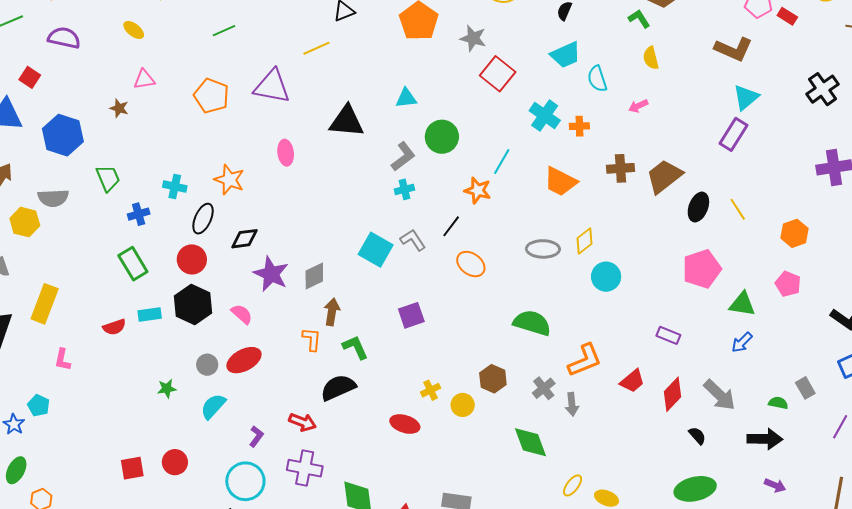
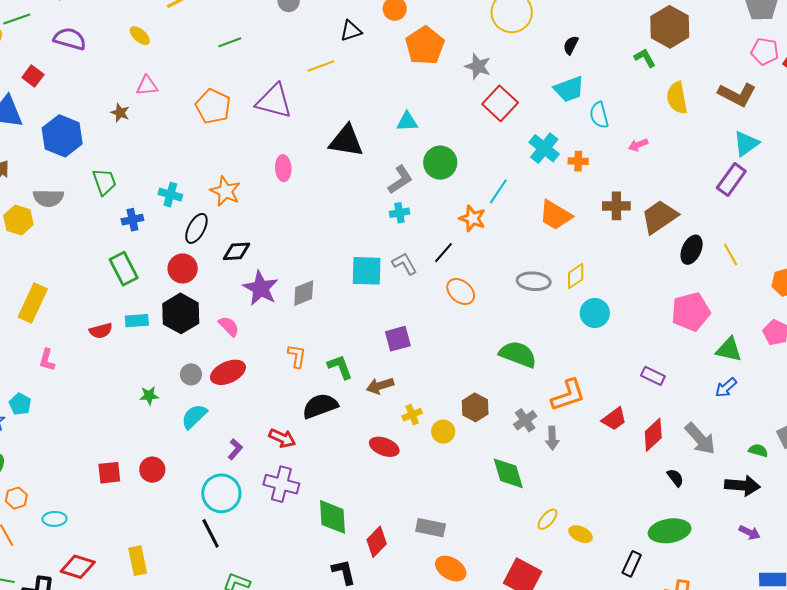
yellow semicircle: (651, 58) -> (677, 98), moved, size x1.4
cyan square: (376, 250) -> (367, 271), turned -32
brown arrow: (332, 312) -> (380, 386), moved, turned -120

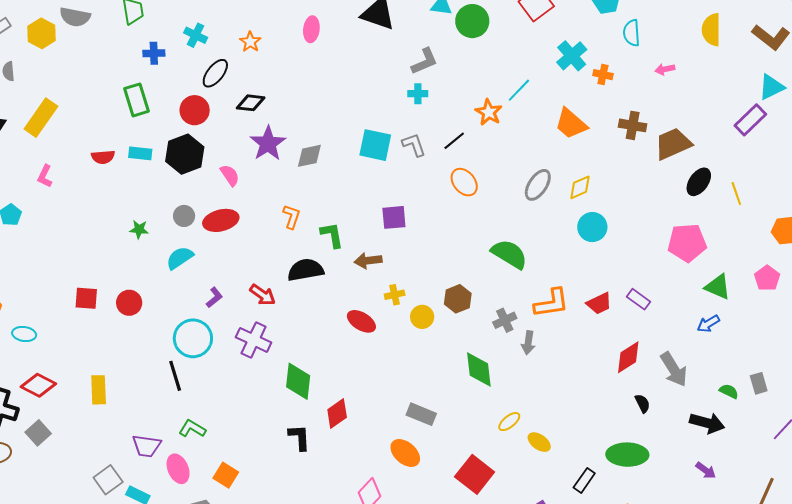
green circle: (440, 163) -> (472, 21), moved
orange star: (225, 191) -> (250, 42), size x0.7
gray ellipse: (534, 281) -> (538, 185), turned -72
red trapezoid: (614, 419) -> (599, 303), moved
gray rectangle: (431, 528) -> (421, 414), moved

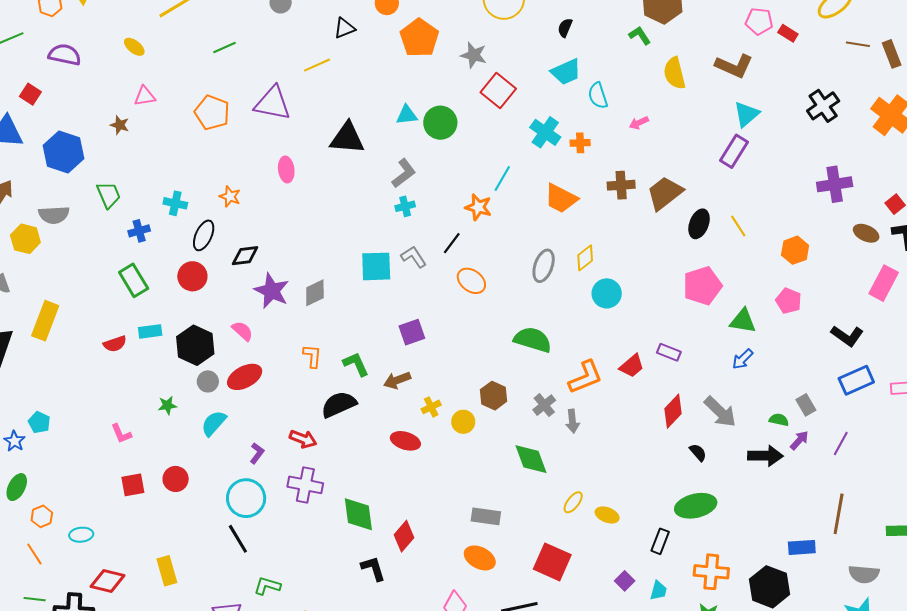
black hexagon: (185, 154) -> (195, 345), moved
pink L-shape: (45, 176) -> (121, 434), moved, turned -35
purple arrow: (706, 470) -> (799, 440), moved, turned -70

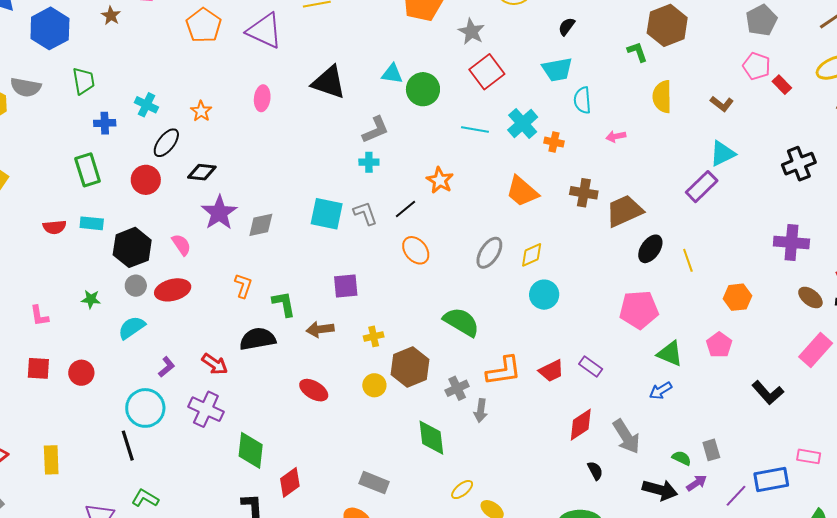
brown L-shape: (734, 66) -> (722, 104), size x0.6
cyan line: (502, 178) -> (475, 130), moved, turned 56
blue rectangle: (856, 380) -> (771, 479), moved
brown hexagon: (493, 396) -> (410, 367), size x1.4
yellow cross: (431, 407) -> (374, 336), moved

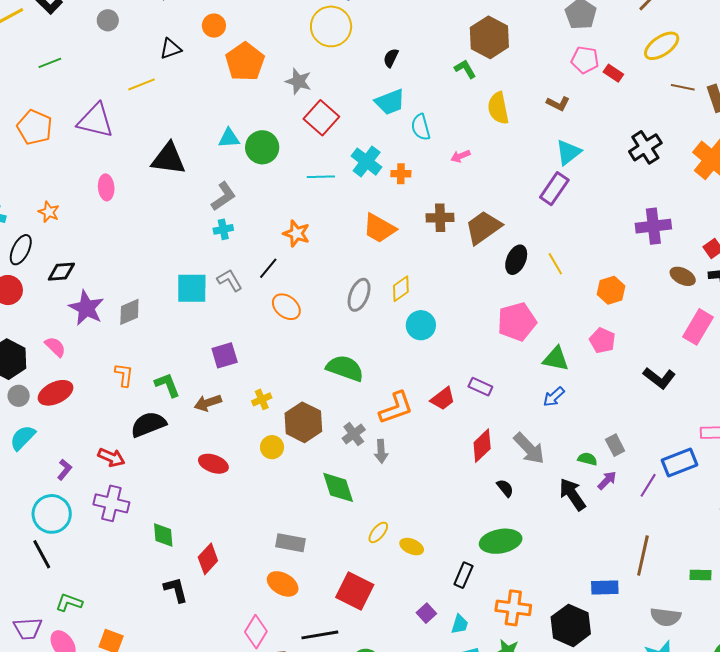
green diamond: (251, 450) -> (163, 535), size x0.7
black arrow: (660, 490) -> (572, 494), turned -128

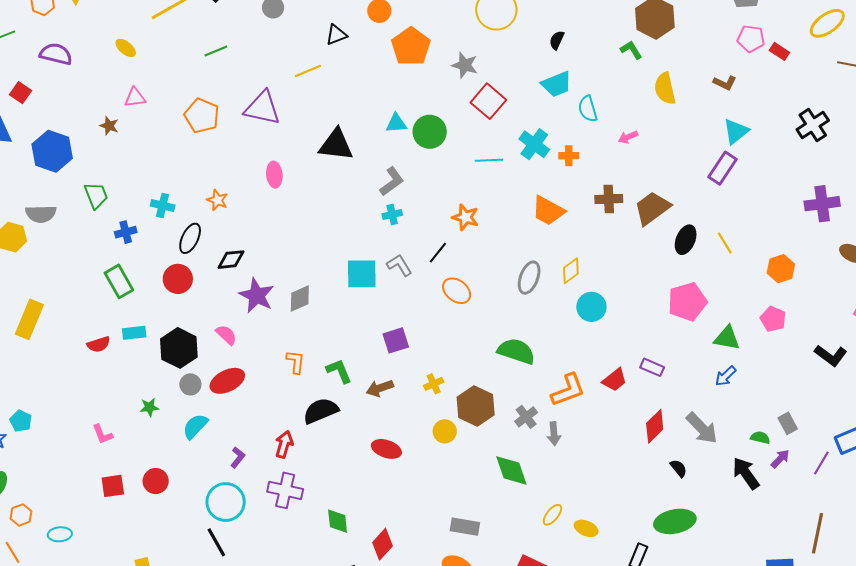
red arrow: (111, 457) -> (284, 444), turned -96

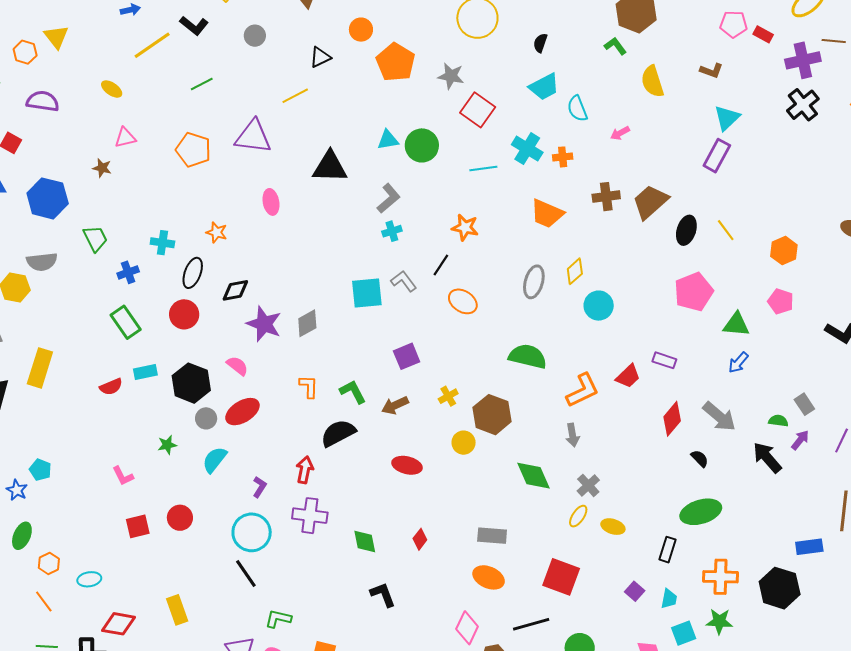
purple cross: (822, 204) -> (803, 60), moved
gray cross: (526, 417) -> (588, 485), moved
red diamond: (383, 544) -> (420, 539), moved, size x0.7

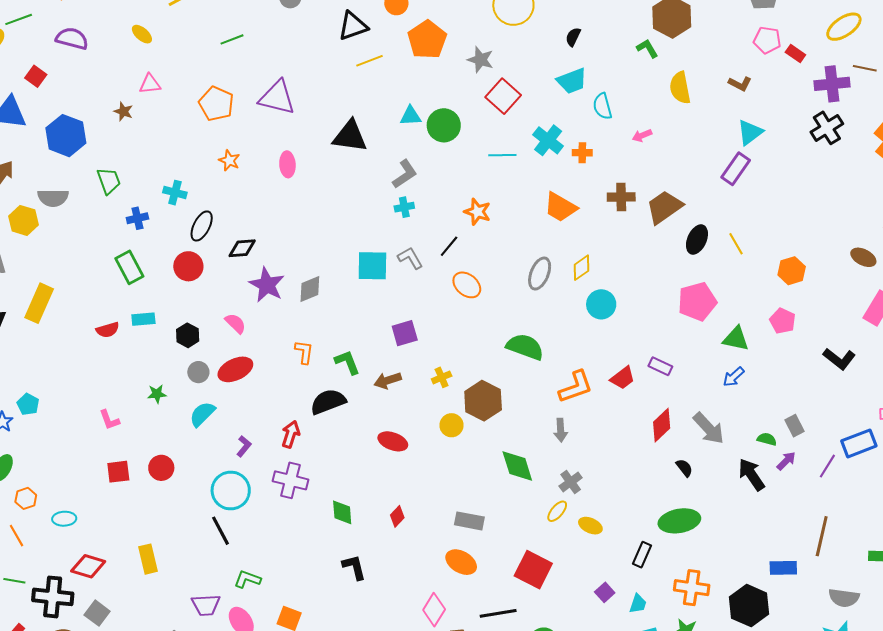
black triangle: (320, 57) -> (353, 26), size x1.4
yellow line: (295, 96) -> (369, 61), moved
orange star: (217, 232) -> (229, 160), moved
black hexagon: (191, 383) -> (188, 335), size x0.6

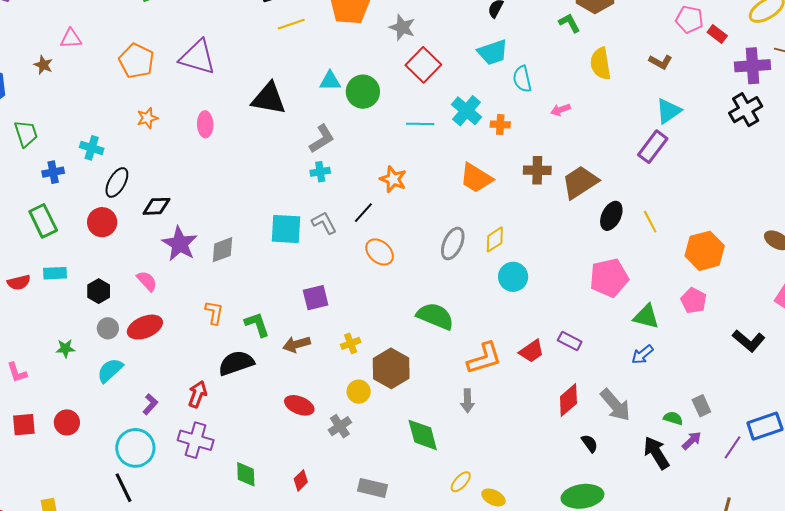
orange star: (229, 160) -> (147, 118), turned 30
orange hexagon: (792, 271) -> (705, 251), size x1.4
gray cross: (571, 482) -> (340, 426), moved

